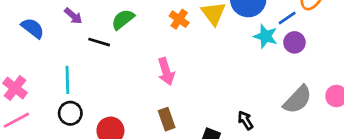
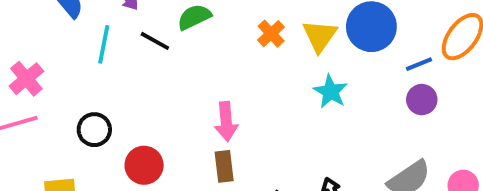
cyan star: (266, 36) -> (331, 92), moved
pink arrow: (166, 71) -> (226, 122), moved
cyan line: (67, 80) -> (104, 44), moved

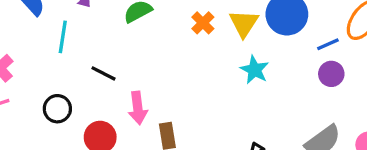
black line: (155, 41) -> (103, 73), moved
pink arrow: (226, 122) -> (138, 108), moved

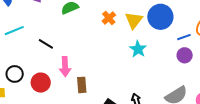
cyan line: (63, 37) -> (14, 31), moved, turned 54
black circle: (57, 109) -> (15, 74), moved

